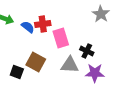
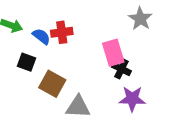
pink rectangle: (61, 38) -> (113, 53), moved
gray triangle: (70, 65) -> (78, 107), moved
black square: (17, 72) -> (26, 62), moved

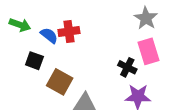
pink rectangle: (113, 53) -> (149, 51), moved

